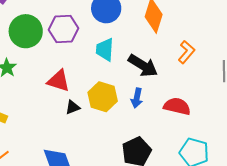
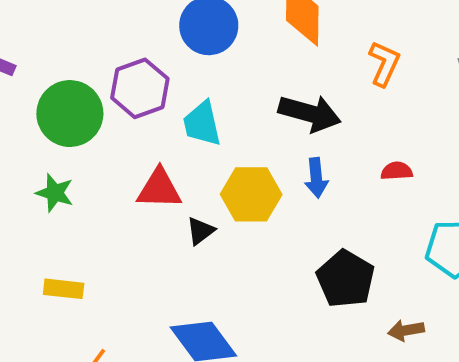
cyan trapezoid: (105, 50) -> (202, 124), moved
red semicircle: (177, 106) -> (397, 171), size x0.6

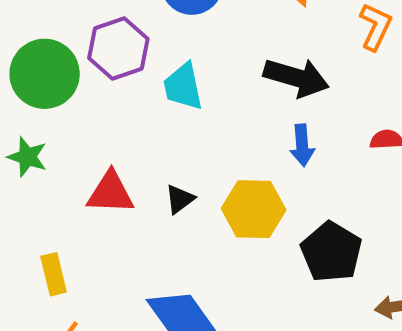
red triangle: (159, 189) -> (110, 193), moved
yellow hexagon: (251, 194) -> (254, 209), moved
yellow rectangle: (64, 289) -> (54, 274), moved, turned 69

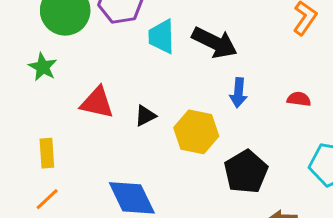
black arrow: (296, 77) -> (215, 42), moved

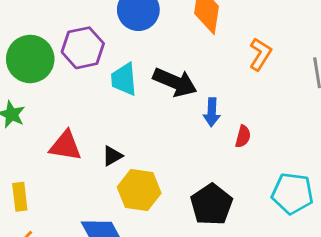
blue arrow: (238, 93) -> (212, 112), moved
red semicircle: (299, 99) -> (243, 136), moved, turned 100
yellow hexagon: (196, 132) -> (139, 190), moved

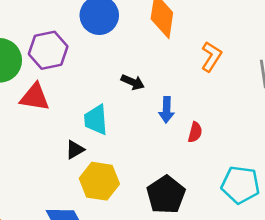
cyan trapezoid: (124, 79) -> (96, 120), moved
black arrow: (175, 82) -> (133, 82), size x0.6
red triangle: (65, 146) -> (35, 97), moved

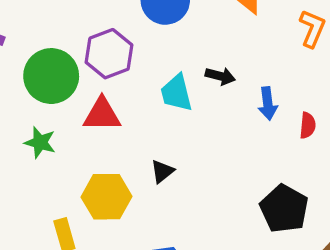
cyan trapezoid: (96, 120) -> (176, 93), moved
yellow hexagon: (99, 181) -> (107, 197), moved

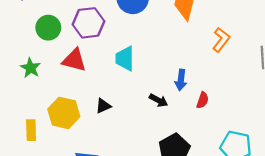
green circle: (51, 76) -> (48, 28), size x0.7
black arrow: (220, 76) -> (158, 100), moved

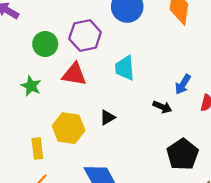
blue arrow: (181, 80) -> (183, 84), turned 30

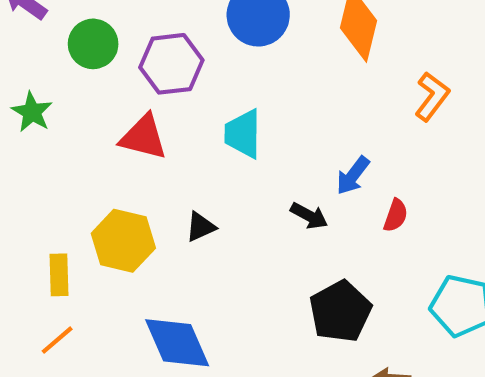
green circle: (45, 44) -> (93, 44), moved
green star: (31, 86) -> (32, 112), moved

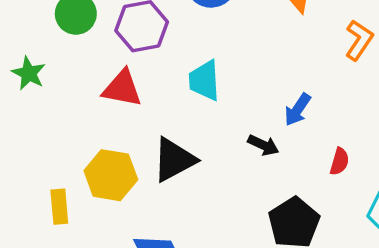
red semicircle: (396, 215) -> (339, 161), moved
black triangle: (201, 227) -> (174, 160), size x1.8

